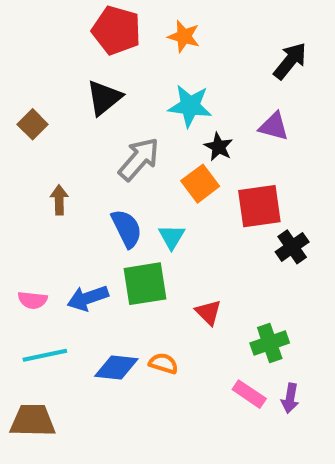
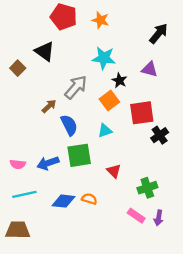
black triangle: (104, 98) -> (45, 51), moved, turned -45
brown arrow: (59, 200) -> (49, 106), moved, turned 48
cyan triangle: (172, 237) -> (105, 131), moved, turned 40

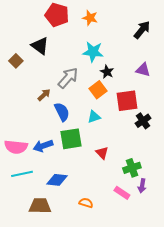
purple triangle: (150, 69) -> (143, 70), moved
pink semicircle: (18, 164) -> (16, 147), size x1.6
orange semicircle: (89, 199) -> (86, 203), moved
purple arrow: (159, 218) -> (142, 186), moved
brown trapezoid: (18, 230) -> (40, 206), moved

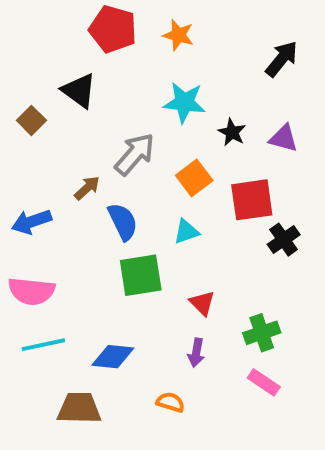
black star: (107, 72) -> (232, 132), moved
blue arrow: (43, 146) -> (31, 222), moved
purple arrow: (142, 186) -> (196, 353), moved
pink rectangle: (122, 193) -> (264, 382), moved

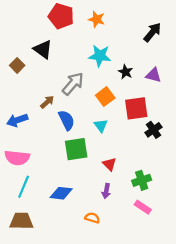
cyan triangle: (186, 232) -> (101, 126), turned -48
cyan line: (43, 345) -> (24, 187), turned -55
brown trapezoid: (79, 408) -> (21, 221), moved

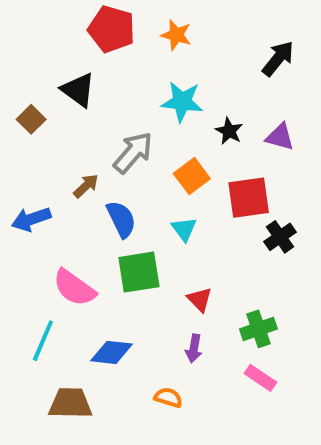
pink semicircle: (17, 158) -> (74, 288), moved, turned 30
brown trapezoid: (21, 221) -> (70, 403), moved

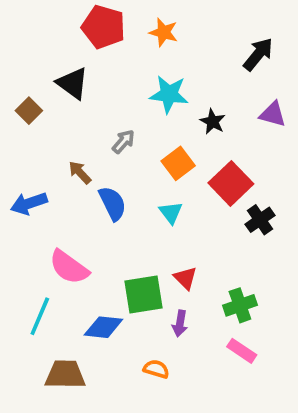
purple triangle: (280, 137) -> (273, 114), moved
gray arrow: (133, 153) -> (124, 142), size x0.6
brown arrow: (86, 186) -> (80, 172), turned -90
red square: (249, 198) -> (231, 183), turned -36
green square: (139, 272) -> (144, 294), moved

